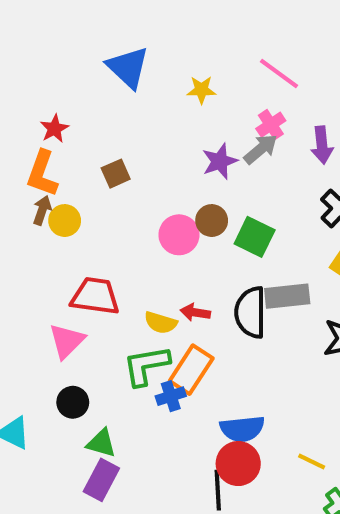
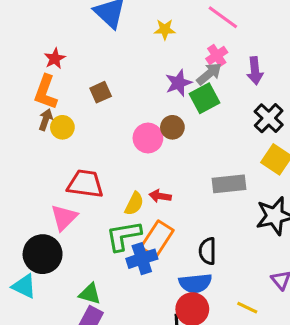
green square: (255, 237) -> (204, 98), moved, turned 36
black semicircle: (250, 312) -> (208, 251), moved, size x0.7
yellow semicircle: (161, 323) -> (134, 204), turned -80
blue cross: (171, 396) -> (142, 259), size x1.4
black circle: (73, 402) -> (43, 254), moved, size x1.6

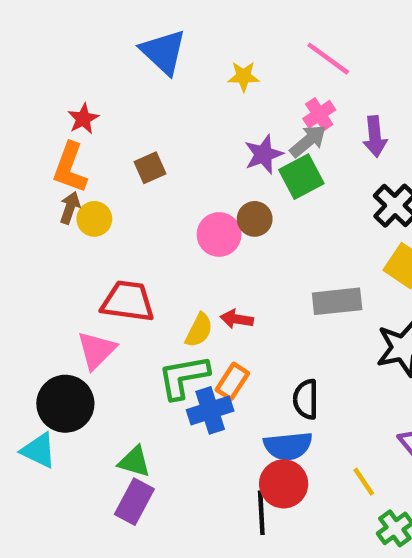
orange rectangle: (157, 239) -> (232, 381), size x0.7
yellow line: (247, 308) -> (364, 482), turned 30

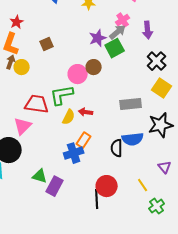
green L-shape: (183, 377) -> (62, 95), moved
blue semicircle: (288, 446) -> (133, 139), moved
purple rectangle: (134, 502) -> (55, 186), moved

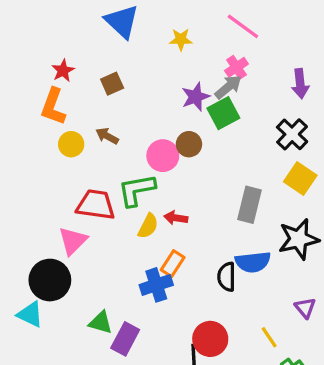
purple arrow: (148, 30) -> (300, 84), moved
brown square: (47, 44) -> (112, 84), moved
brown arrow: (11, 62) -> (107, 136), moved, turned -80
gray rectangle: (131, 104) -> (250, 205), turned -70

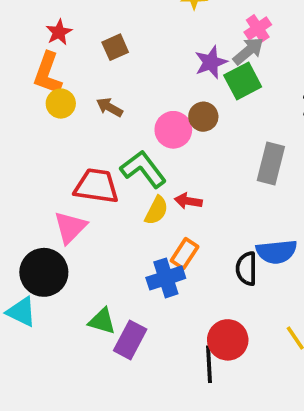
yellow circle: (71, 144) -> (61, 104), moved
green L-shape: (137, 190) -> (143, 169), turned 63
gray rectangle: (250, 205) -> (271, 164), moved

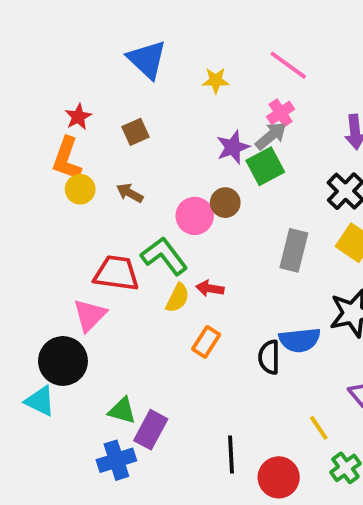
blue cross: (166, 278) -> (116, 460), moved
red circle: (228, 340) -> (279, 477), moved

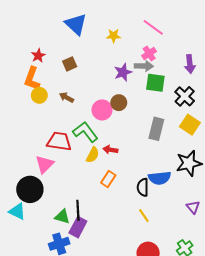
gray arrow: (271, 136) -> (144, 66), turned 42
green square: (265, 166) -> (155, 83), moved, turned 36
yellow line: (319, 428) -> (144, 216), moved
black line: (231, 455) -> (78, 210), moved

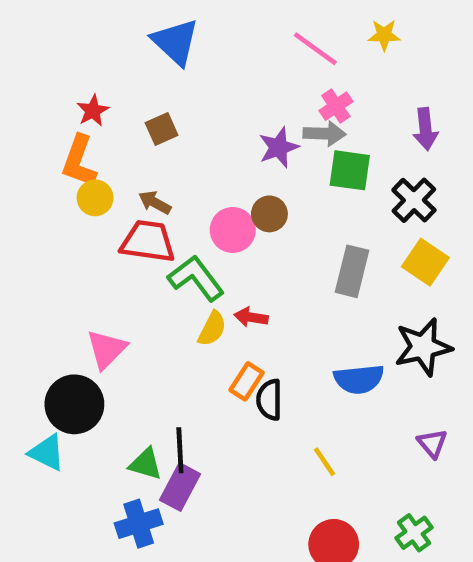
pink line: (153, 27) -> (315, 49), moved
yellow star: (114, 36) -> (384, 35), moved
red trapezoid: (59, 141) -> (148, 241), moved
black semicircle: (143, 187) -> (269, 400), moved

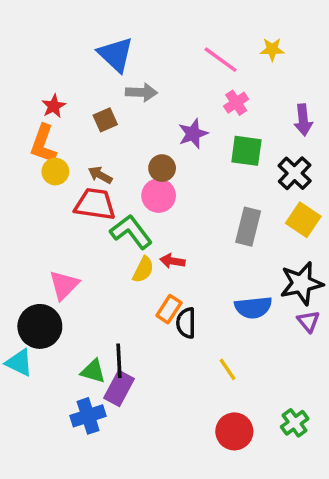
gray arrow: (324, 134) -> (141, 92), moved
brown circle: (269, 214) -> (162, 168), moved
purple triangle: (432, 443) -> (308, 321), moved

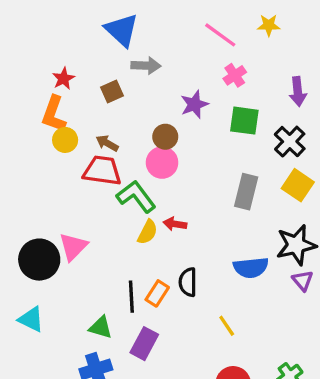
orange rectangle: (169, 309) -> (157, 293), moved
black circle: (40, 326) -> (39, 260), moved
black line: (119, 361) -> (131, 297), moved
purple rectangle: (119, 388) -> (144, 344), moved

